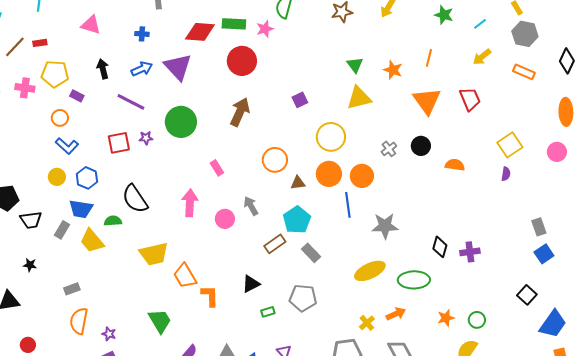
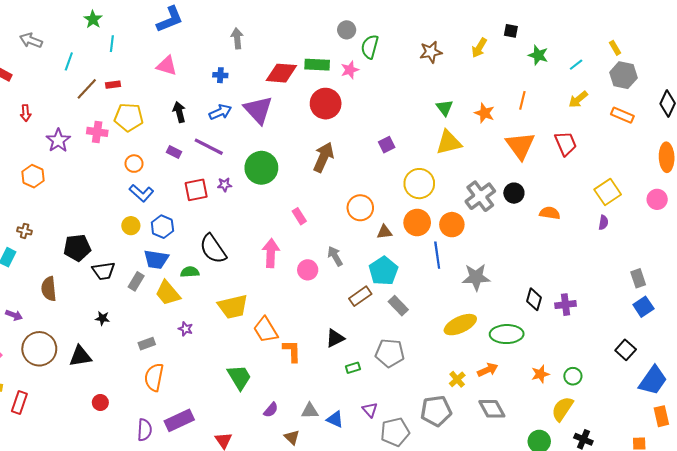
purple rectangle: (77, 96) -> (174, 152), moved
gray cross: (389, 149) -> (480, 196), size x1.8
purple star: (109, 334) -> (186, 329), moved

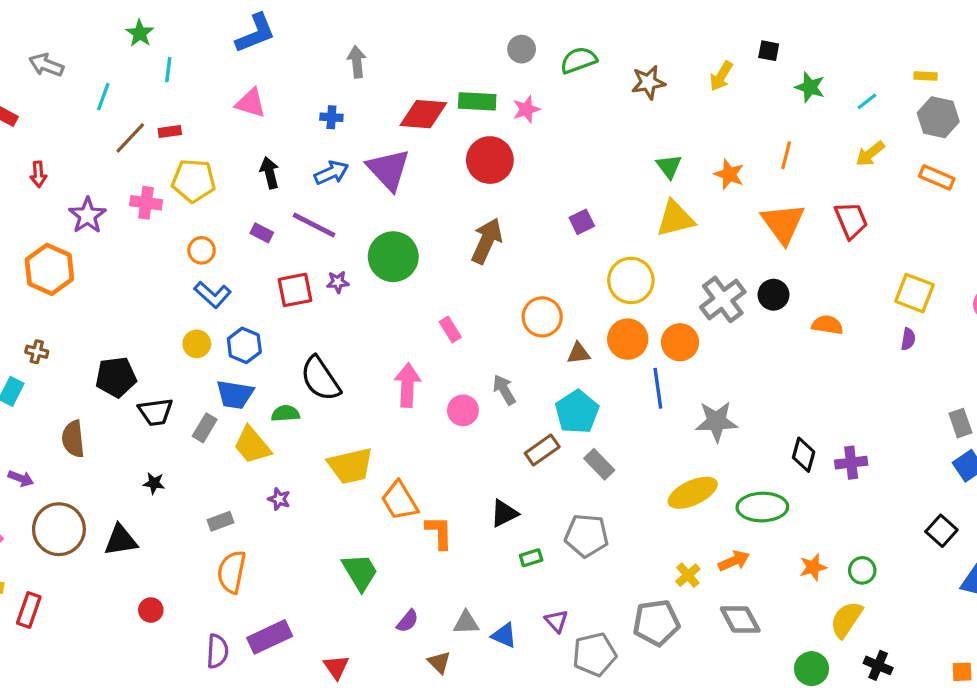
green semicircle: (370, 47) -> (579, 60), moved, turned 55
yellow rectangle: (615, 48) -> (926, 76), turned -56
orange hexagon: (33, 176) -> (49, 269), size x1.4
yellow square: (608, 192) -> (914, 293), turned -35

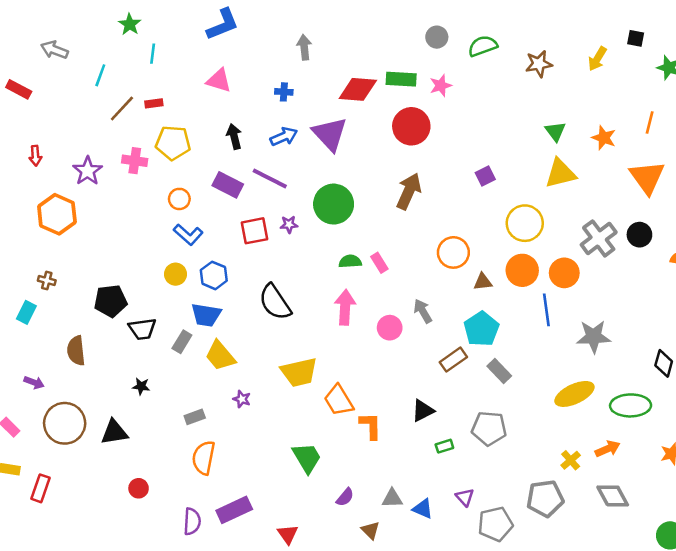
red arrow: (38, 174) -> (35, 156), moved
purple rectangle: (262, 233) -> (228, 185), size x1.6
green semicircle: (285, 414) -> (350, 261), moved

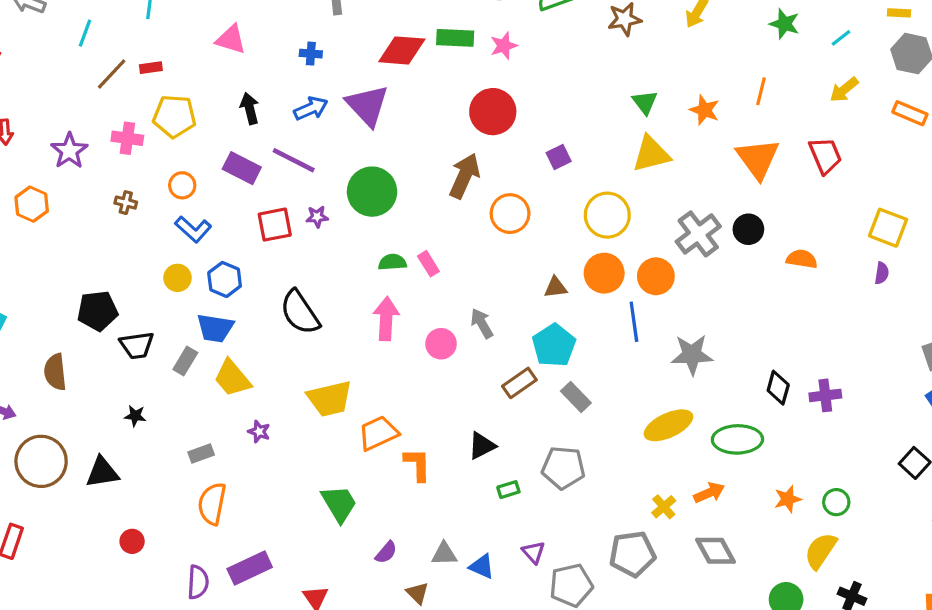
red circle: (411, 126) -> (493, 112), moved
orange hexagon: (57, 214) -> (32, 204), size x0.7
orange circle: (453, 252) -> (510, 214), moved
brown cross: (47, 281) -> (126, 203), moved
orange trapezoid: (339, 400) -> (378, 433), turned 96

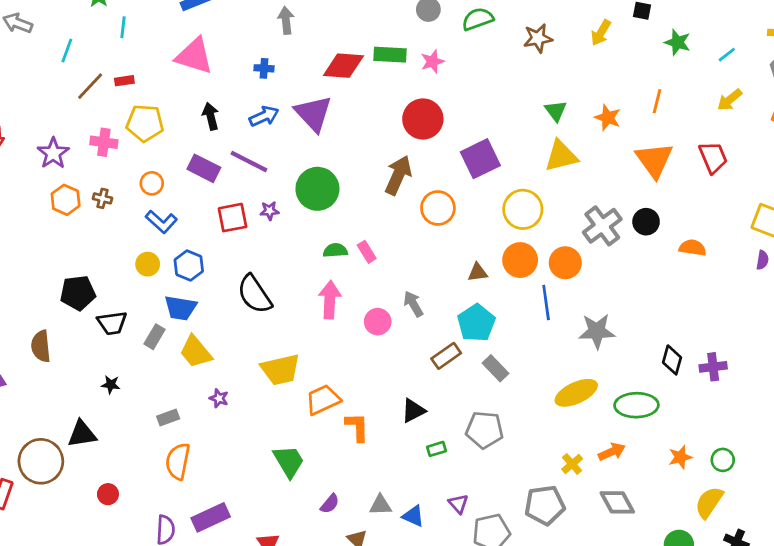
pink triangle: (231, 39) -> (194, 56), size x1.4
purple square: (559, 157) -> (480, 159), size x1.8
orange hexagon: (32, 204) -> (66, 200), moved
brown circle: (41, 461) -> (41, 461), moved

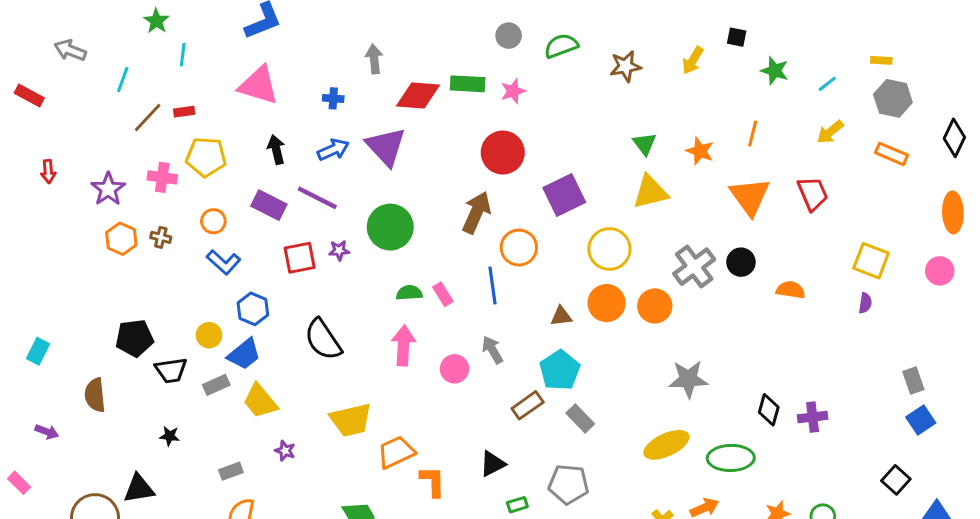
gray arrow: (286, 20) -> (374, 59), moved
yellow circle: (148, 264) -> (209, 335), moved
blue line: (546, 302) -> (493, 286), moved
blue trapezoid: (181, 308) -> (244, 354), turned -48
gray rectangle: (155, 337) -> (216, 385), turned 35

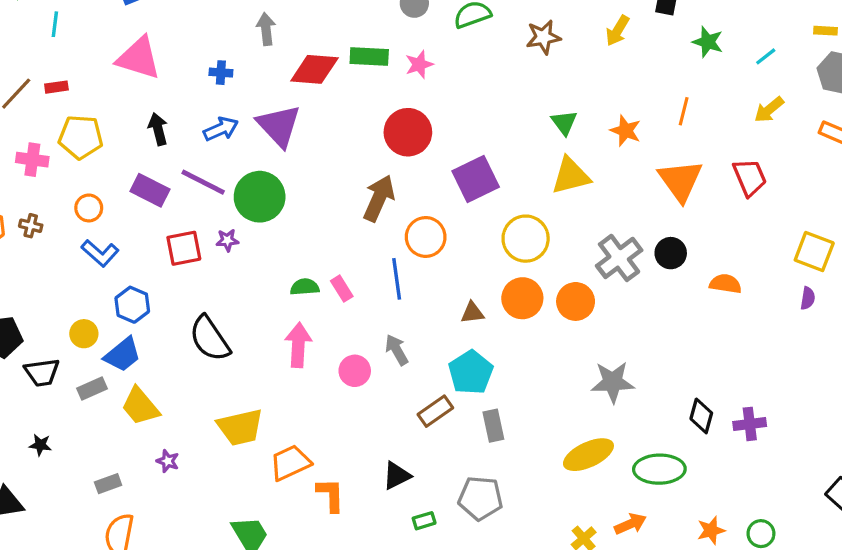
green circle: (390, 227) -> (260, 197), moved
gray rectangle: (580, 419) -> (493, 426), turned 32

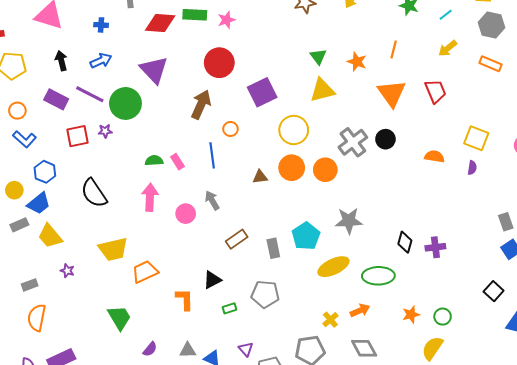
purple triangle: (279, 126) -> (154, 70), moved
orange circle: (426, 237) -> (230, 129), size x0.6
orange semicircle: (725, 284) -> (434, 157), moved
cyan pentagon: (471, 372) -> (306, 236), moved
orange L-shape: (331, 495) -> (185, 299), moved

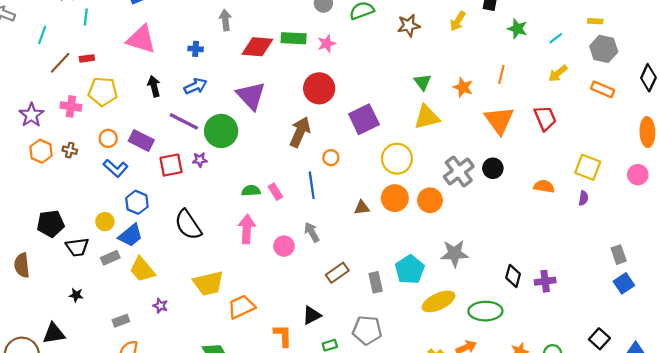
purple rectangle: (56, 99) -> (141, 141), moved
black square: (494, 291) -> (599, 339), moved

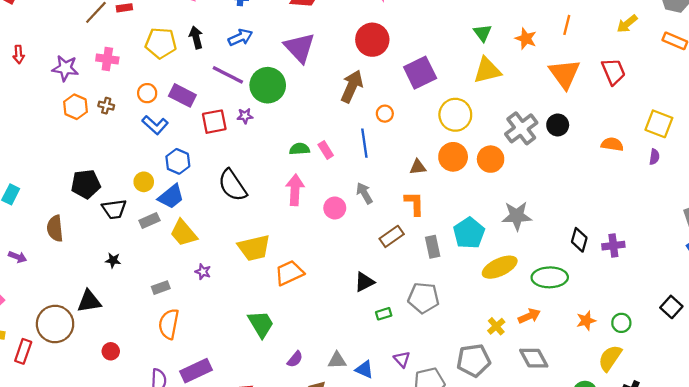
yellow pentagon: (103, 92) -> (161, 43), moved
purple star: (31, 115) -> (65, 68), turned -30
orange L-shape: (283, 336) -> (414, 203), moved

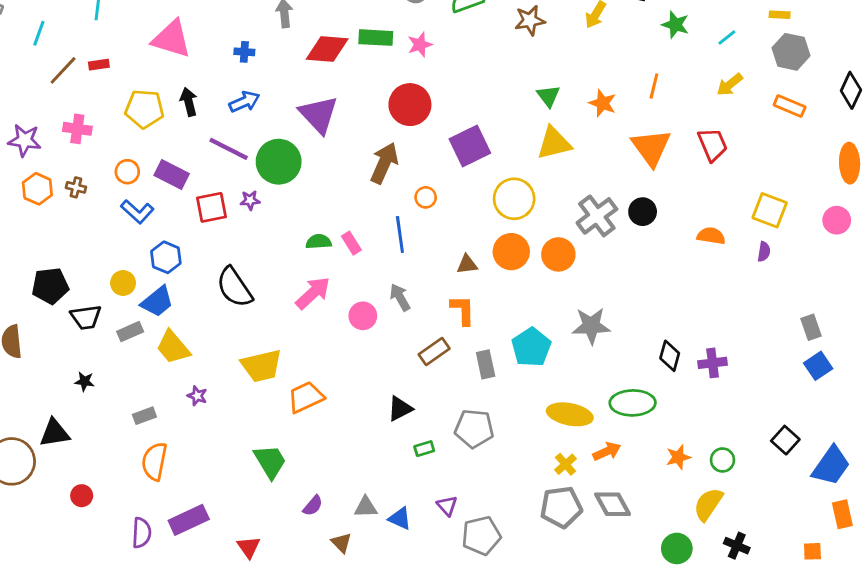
pink arrow: (295, 190) -> (313, 293), turned 44
yellow ellipse: (500, 267) -> (570, 414), moved, turned 36
gray pentagon: (474, 360) -> (561, 507), moved

